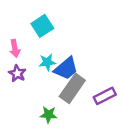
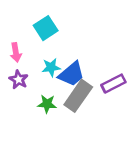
purple rectangle: (105, 96) -> (113, 84), moved
green star: (49, 115) -> (47, 104), moved

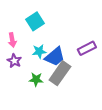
purple rectangle: (113, 84) -> (87, 48), moved

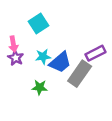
purple star: (14, 61) -> (16, 58), moved
gray rectangle: (60, 73) -> (80, 74), moved

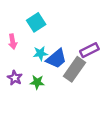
purple star: (16, 58) -> (15, 78), moved

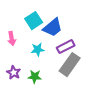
purple rectangle: (89, 50) -> (66, 47), moved
blue trapezoid: (56, 59) -> (53, 28), moved

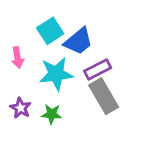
cyan star: (38, 50) -> (56, 74), size x1.6
gray rectangle: (70, 65) -> (104, 96), turned -65

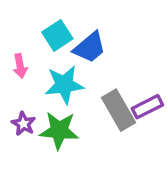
purple rectangle: (98, 69) -> (147, 107), moved
green star: (52, 114) -> (59, 130), size x1.6

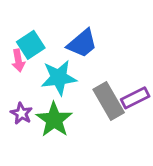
cyan square: (57, 35) -> (31, 45), moved
green star: (59, 130) -> (54, 120), turned 30

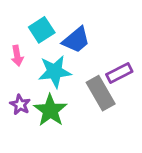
cyan square: (31, 45) -> (42, 30), moved
purple rectangle: (135, 98) -> (119, 73), moved

